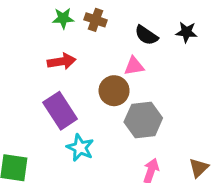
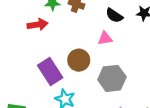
red arrow: (62, 61) -> (38, 25), moved
brown circle: (114, 91) -> (79, 60), moved

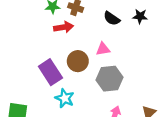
red arrow: (38, 25) -> (64, 27), moved
pink triangle: (105, 38) -> (103, 49), moved

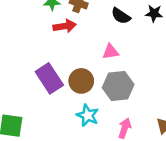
brown circle: (78, 61) -> (81, 81), moved
cyan star: (65, 98) -> (88, 115), moved

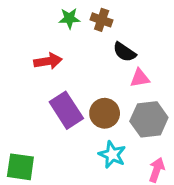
black semicircle: (121, 16) -> (124, 52), moved
red arrow: (65, 26) -> (48, 61), moved

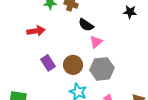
pink triangle: (140, 78) -> (96, 42), turned -32
purple rectangle: (66, 110) -> (48, 63), size x0.7

